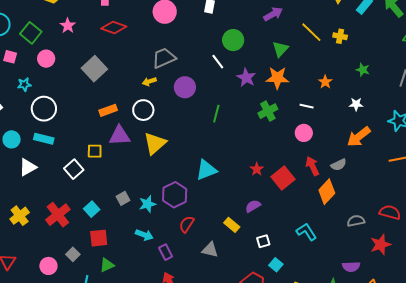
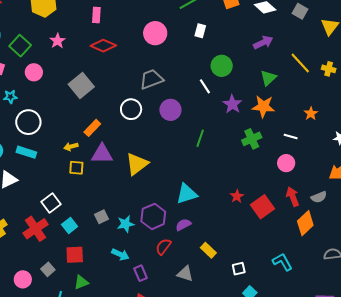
yellow arrow: (149, 81) -> (71, 147), moved
orange rectangle: (108, 110) -> (92, 128), turned -30
white circle: (143, 110) -> (131, 109), moved
white square: (74, 169) -> (51, 203), moved
purple semicircle: (253, 206) -> (183, 225), moved

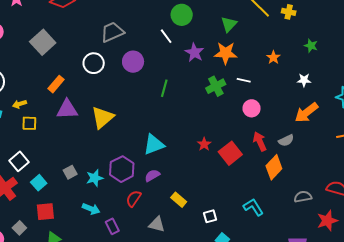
white line: (291, 136) -> (244, 80), moved
yellow arrow: (71, 147) -> (20, 104), moved
yellow square: (76, 168) -> (29, 123), moved

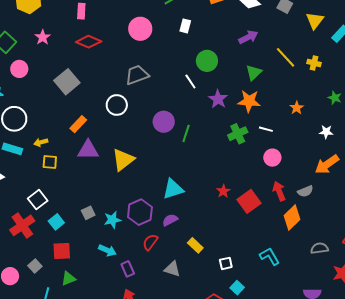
purple circle: (133, 62) -> (164, 122), moved

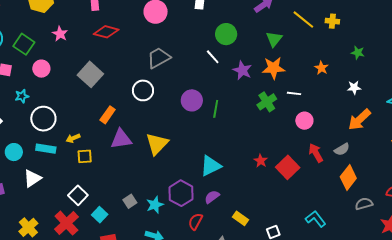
orange diamond: (292, 217) -> (348, 177), moved

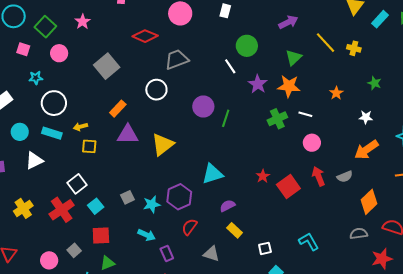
red diamond: (106, 32) -> (145, 36), moved
orange diamond: (348, 177) -> (369, 202), moved
purple semicircle: (212, 197) -> (227, 206), moved

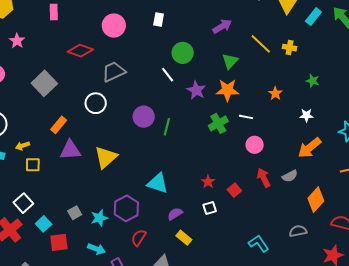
cyan triangle: (212, 174) -> (158, 183), turned 40
red square: (288, 186) -> (234, 190), size x0.6
gray semicircle: (359, 234) -> (298, 231), moved
red square: (101, 236) -> (59, 242), moved
white square: (265, 248) -> (210, 208), moved

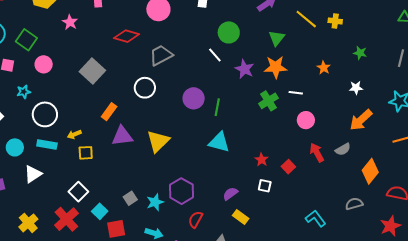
pink star: (17, 41) -> (70, 22), moved
cyan triangle: (158, 183) -> (219, 142), moved
white square: (210, 208) -> (265, 186), turned 32

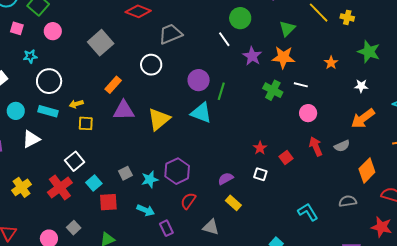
green star: (360, 53) -> (369, 52), size x1.6
green cross: (268, 101) -> (273, 90), turned -36
cyan triangle: (219, 142) -> (201, 113), moved
red star: (390, 226) -> (381, 227), turned 30

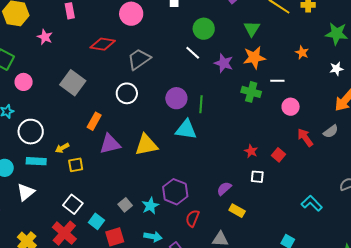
yellow triangle: (159, 119) -> (146, 145), turned 40

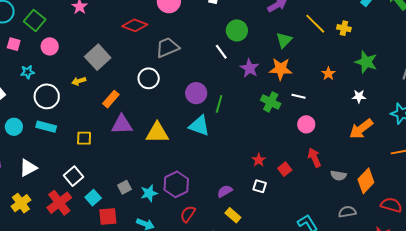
gray semicircle: (331, 131) -> (338, 176), moved, turned 35
yellow arrow: (62, 148) -> (79, 81), moved
white triangle: (26, 192) -> (28, 168), moved

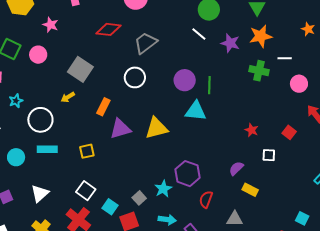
pink circle: (50, 46) -> (38, 55), moved
red star: (259, 160) -> (251, 130), moved
gray square: (125, 187) -> (139, 198), moved

